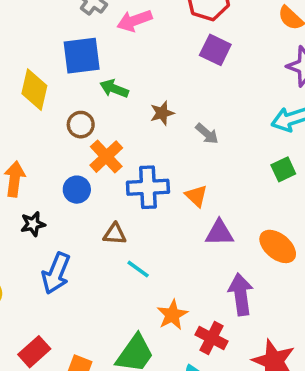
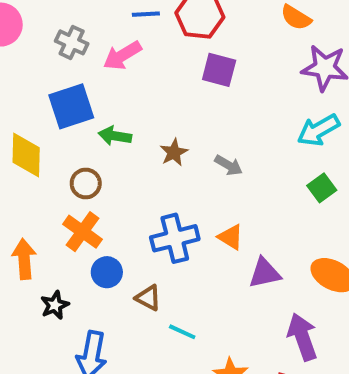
orange cross: (106, 157) -> (83, 232), moved
blue circle: (77, 190) -> (107, 272), moved
brown triangle: (115, 234) -> (148, 298), turned 35

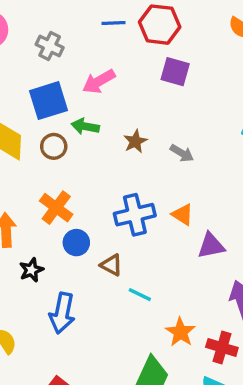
pink arrow: (122, 55) -> (99, 82), moved
brown circle: (86, 183) -> (54, 146), moved

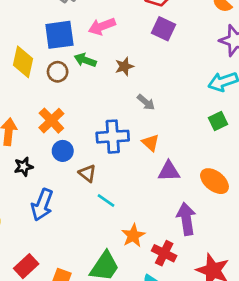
brown star: (135, 141) -> (124, 66), moved
gray arrow: (182, 153) -> (146, 102), moved

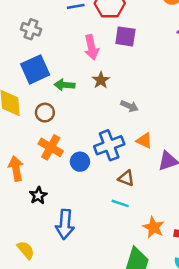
pink arrow: (102, 26) -> (91, 47), moved, turned -65
brown circle: (58, 72) -> (45, 113), moved
blue circle: (63, 151) -> (80, 162), moved
brown triangle: (87, 173) -> (126, 178), moved

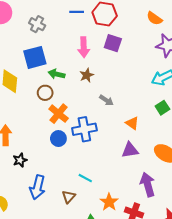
brown circle: (45, 113) -> (45, 93), moved
orange triangle: (144, 141) -> (132, 123), moved
orange cross: (51, 147) -> (59, 114), moved
brown triangle: (126, 178) -> (69, 197), moved, turned 40

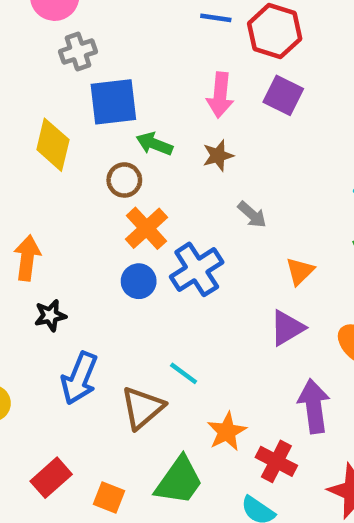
gray cross: (37, 24) -> (78, 52), moved, turned 35
orange triangle: (132, 123) -> (300, 271), turned 32
blue cross: (84, 129) -> (197, 269), turned -30
purple triangle: (130, 150) -> (287, 328), turned -30
brown triangle: (69, 197) -> (142, 408), size x1.5

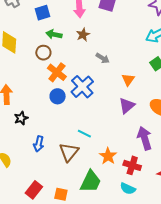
blue square: (113, 102) -> (42, 13), moved, size x0.7
blue arrow: (79, 378) -> (39, 144), size x0.7

